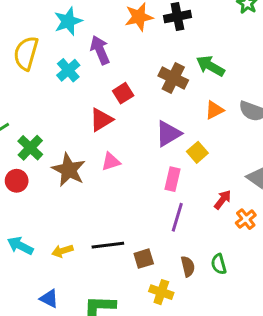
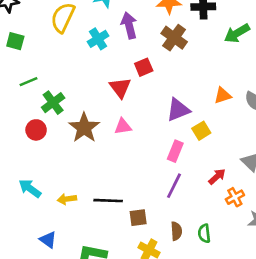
green arrow: (210, 66) -> (237, 33), moved, turned -70
brown cross: (173, 78) -> (174, 38), moved
red triangle: (101, 120) -> (120, 88), turned -45

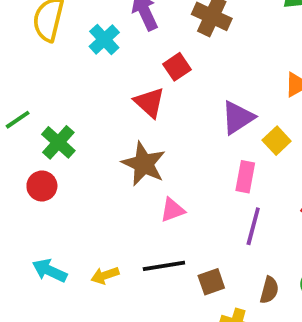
pink triangle: (123, 126) -> (173, 210), moved
brown star: (84, 128) -> (144, 164), moved
brown semicircle: (176, 231) -> (269, 290), turned 30

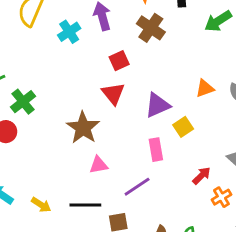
red triangle: (149, 102) -> (113, 94), moved
pink rectangle: (245, 177) -> (156, 150), turned -30
purple line: (253, 226) -> (137, 187), moved, turned 32
yellow arrow: (105, 275) -> (41, 205), turned -138

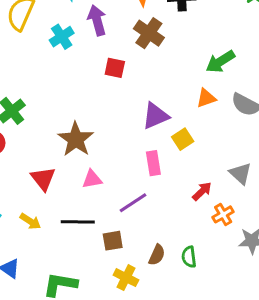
green arrow: (218, 21) -> (220, 62), moved
red square: (119, 61) -> (115, 68), turned 36
red triangle: (113, 94) -> (43, 179), moved

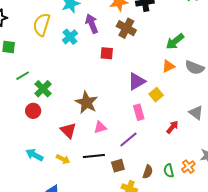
orange cross: (223, 214) -> (188, 167), moved

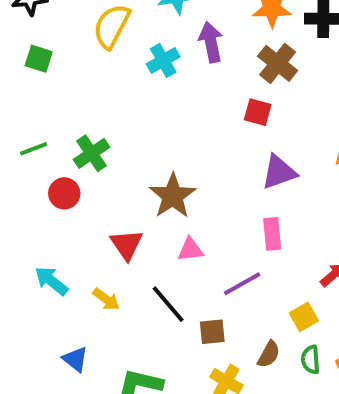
red square: (107, 53) -> (258, 112), moved
green line: (23, 76) -> (34, 149), moved
yellow square: (156, 95) -> (304, 317), moved
black line: (94, 156) -> (168, 304), turned 45

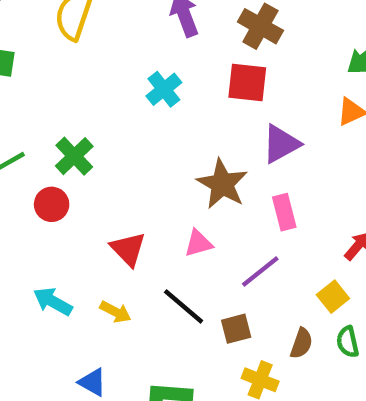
cyan cross: (163, 60) -> (164, 89), moved
red square: (258, 112) -> (247, 83), size x1.4
brown star: (173, 196) -> (222, 184), moved

